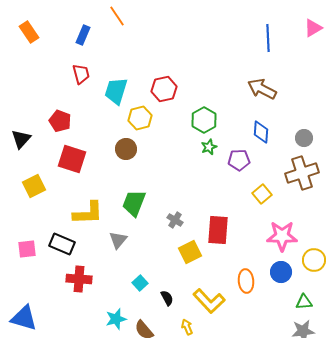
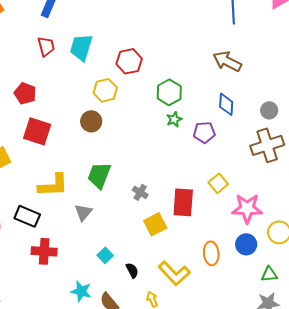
cyan trapezoid: (116, 91) -> (81, 47), moved
yellow square: (262, 194) -> (218, 183), moved
cyan star: (116, 319) -> (81, 291), turned 30

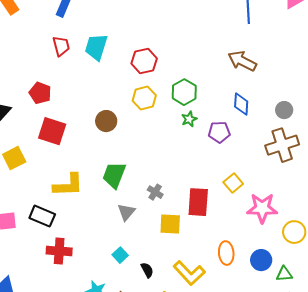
yellow hexagon: (105, 90) -> (144, 98), moved
gray triangle: (83, 212) -> (126, 212), moved
yellow square: (155, 224) -> (170, 224), turned 30
blue circle: (246, 244) -> (261, 260), moved

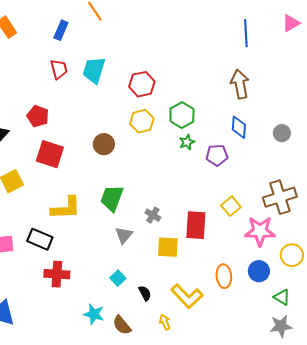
brown arrow: (242, 61) -> (240, 84), turned 52
brown cross: (282, 145) -> (280, 197), moved
blue circle: (261, 260) -> (259, 271), moved
green triangle: (284, 274) -> (282, 297), turned 36

